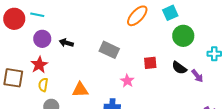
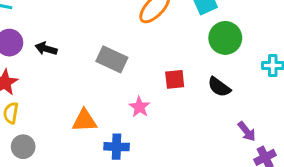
purple arrow: (197, 76) -> (247, 131), moved
orange triangle: (80, 90) -> (84, 121), moved

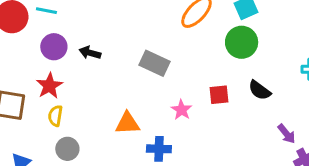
green circle: (225, 38) -> (242, 42), moved
red square: (175, 79) -> (219, 95), moved

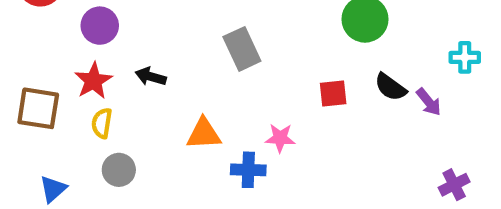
black arrow: (90, 53) -> (151, 76), moved
gray rectangle: (154, 63) -> (242, 49), turned 40
pink star: (182, 110) -> (280, 138), moved, turned -30
purple arrow: (287, 134) -> (429, 102), moved

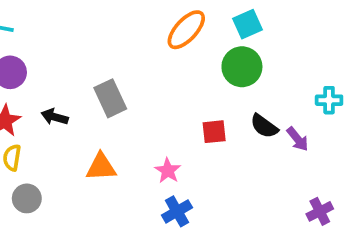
gray rectangle: (242, 49) -> (110, 98), moved
pink star: (280, 138) -> (168, 171), turned 30
blue cross: (248, 170) -> (177, 211), moved, turned -32

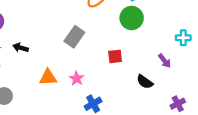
gray rectangle: (110, 98) -> (74, 37), moved, turned 60
black semicircle: (264, 126) -> (145, 82), moved
pink star: (168, 171) -> (77, 78), moved

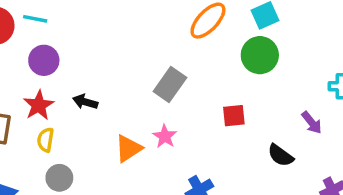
orange triangle: (48, 77) -> (128, 148), turned -30
pink star: (77, 78) -> (165, 136), moved

